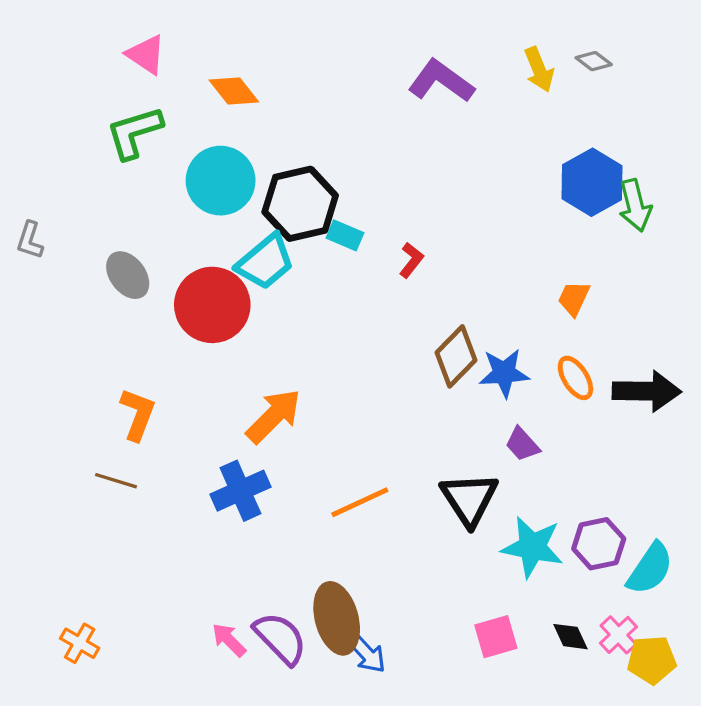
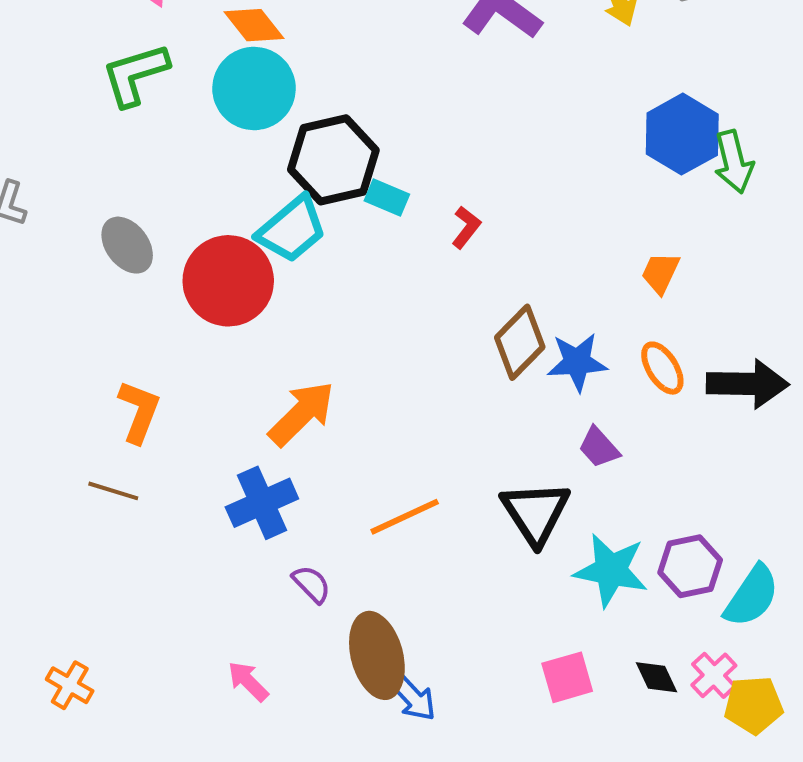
cyan circle: (221, 181) -> (254, 88), moved
purple semicircle: (280, 638) -> (311, 584), moved, size x0.6

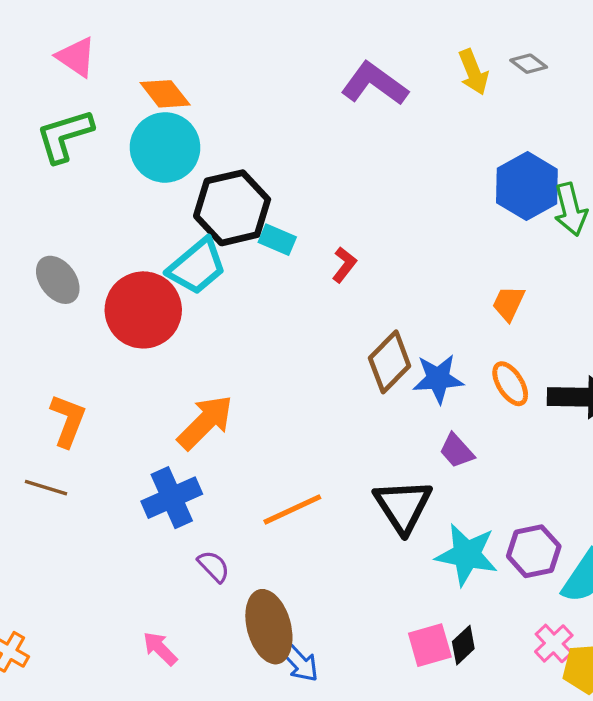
black diamond: (656, 677) -> (463, 645), moved, turned 72

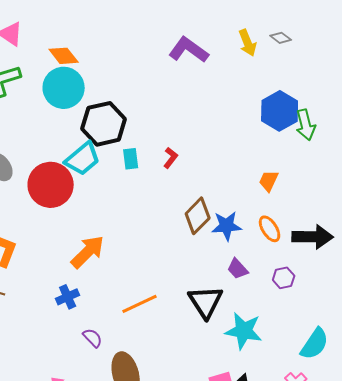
cyan rectangle: (277, 240) -> (131, 159), moved, turned 60
blue cross: (172, 498) -> (68, 297), size x0.7
purple hexagon: (534, 551) -> (284, 278), moved, size x0.7

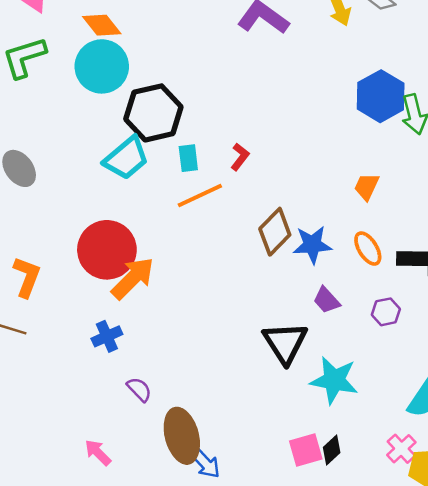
red circle: (51, 185) -> (107, 250), moved
orange line: (140, 304) -> (200, 196), moved

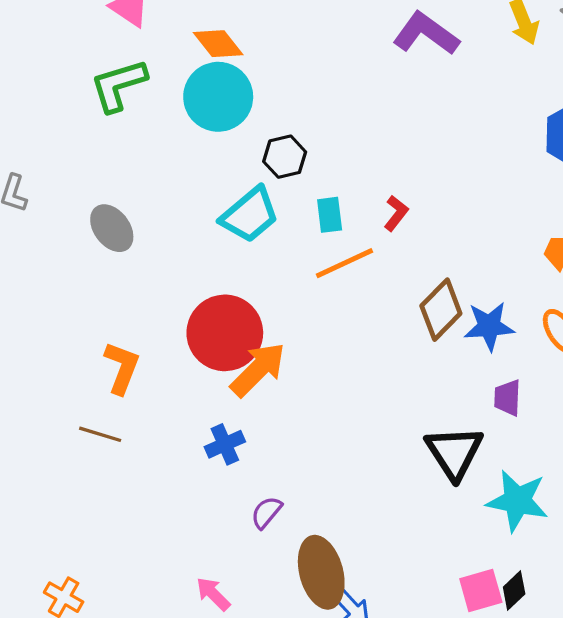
black hexagon: (153, 113) -> (285, 157), size x0.6
purple trapezoid: (326, 300) -> (507, 398), turned 44
purple semicircle: (139, 389) -> (266, 512), turned -96

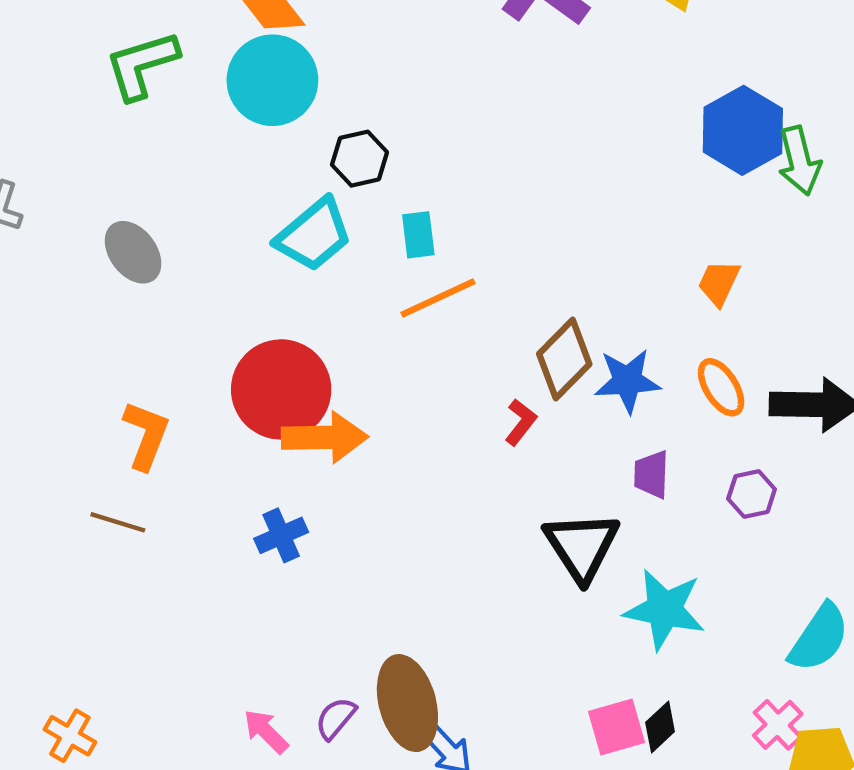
red L-shape: (396, 213) -> (521, 422), moved
orange arrow: (258, 369) -> (325, 437), turned 44
purple semicircle: (266, 512) -> (336, 718), moved

